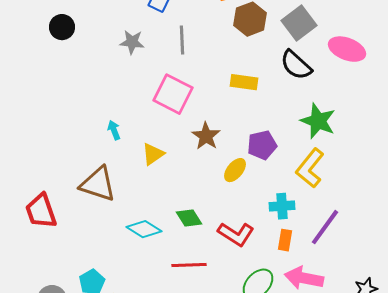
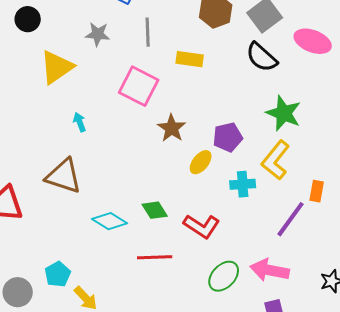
yellow rectangle: (244, 82) -> (190, 59), moved
yellow triangle: (153, 154) -> (57, 67), moved, size x1.5
cyan cross: (282, 206) -> (243, 184), moved
orange rectangle: (285, 240) -> (317, 191), moved

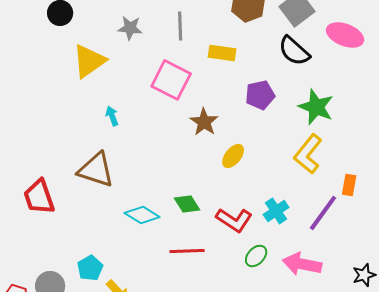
purple pentagon: (228, 137) -> (260, 95), moved
cyan cross: (243, 184) -> (276, 211), moved, turned -30
green ellipse: (224, 276) -> (256, 256), moved, size x0.7

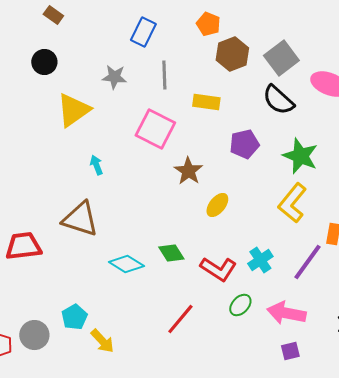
red trapezoid: (39, 197) -> (23, 246), turned 102
red line: (187, 251) -> (180, 319), moved, turned -48

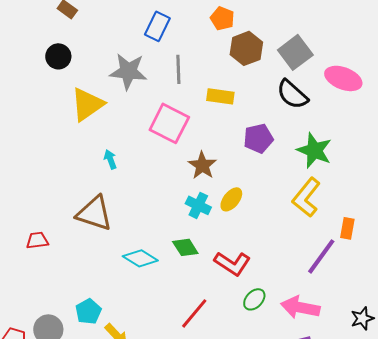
gray star: (114, 77) -> (128, 71), size x1.5
red trapezoid: (23, 246) -> (37, 240), size x0.6
cyan cross: (260, 260) -> (198, 205), moved, turned -30

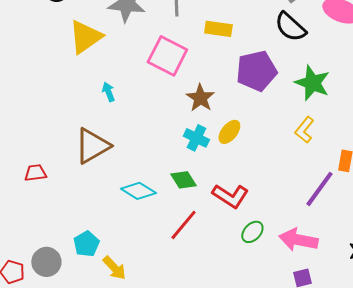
purple pentagon: (258, 138) -> (256, 71), size x1.4
yellow L-shape: (306, 197) -> (304, 130), size x0.7
brown triangle: (94, 213) -> (92, 146), turned -48
red line: (194, 313) -> (183, 225), moved

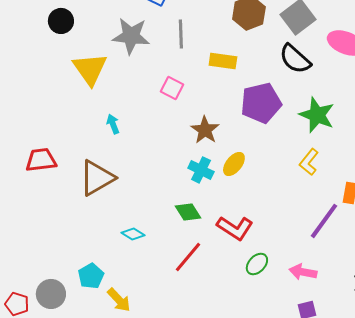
yellow triangle: (85, 37) -> (90, 69), turned -30
pink square: (167, 56) -> (172, 88), size x0.6
red trapezoid: (35, 173) -> (41, 160), moved, size x1.4
cyan diamond: (138, 191) -> (133, 234), moved, size x0.7
pink arrow: (298, 240) -> (303, 272), size x0.7

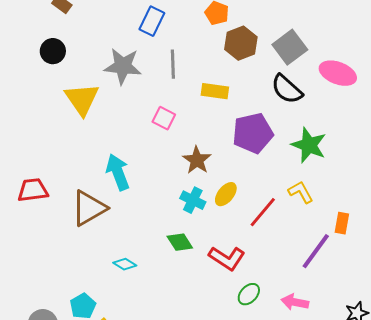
cyan arrow: (113, 124) -> (118, 172), moved, size x1.8
yellow L-shape: (309, 162) -> (301, 192), turned 112
red line: (188, 257) -> (263, 212), moved

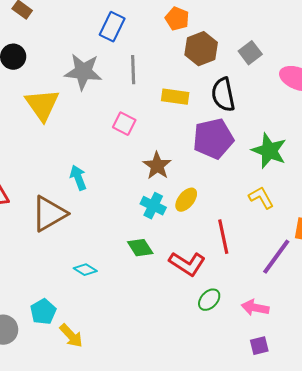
gray square: (290, 47) -> (250, 53), size x0.7
black semicircle: (287, 89) -> (223, 95), moved, turned 36
cyan arrow: (118, 172) -> (78, 178), size x0.7
red line: (263, 212) -> (223, 237), moved, turned -52

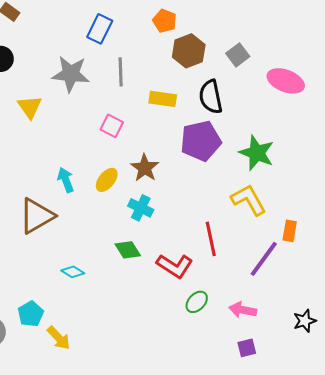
yellow triangle: (42, 105) -> (30, 107), size x0.7
yellow L-shape: (261, 198) -> (249, 200), size x1.4
yellow ellipse: (186, 200) -> (107, 180), moved

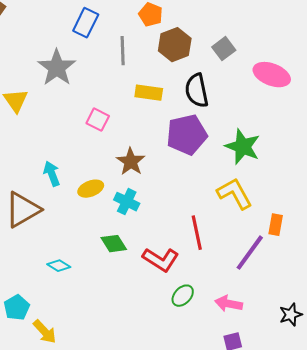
gray line: (121, 72) -> (123, 51), moved
gray star: (71, 74) -> (57, 68), turned 30
yellow ellipse: (107, 180) -> (91, 189), moved, turned 30

